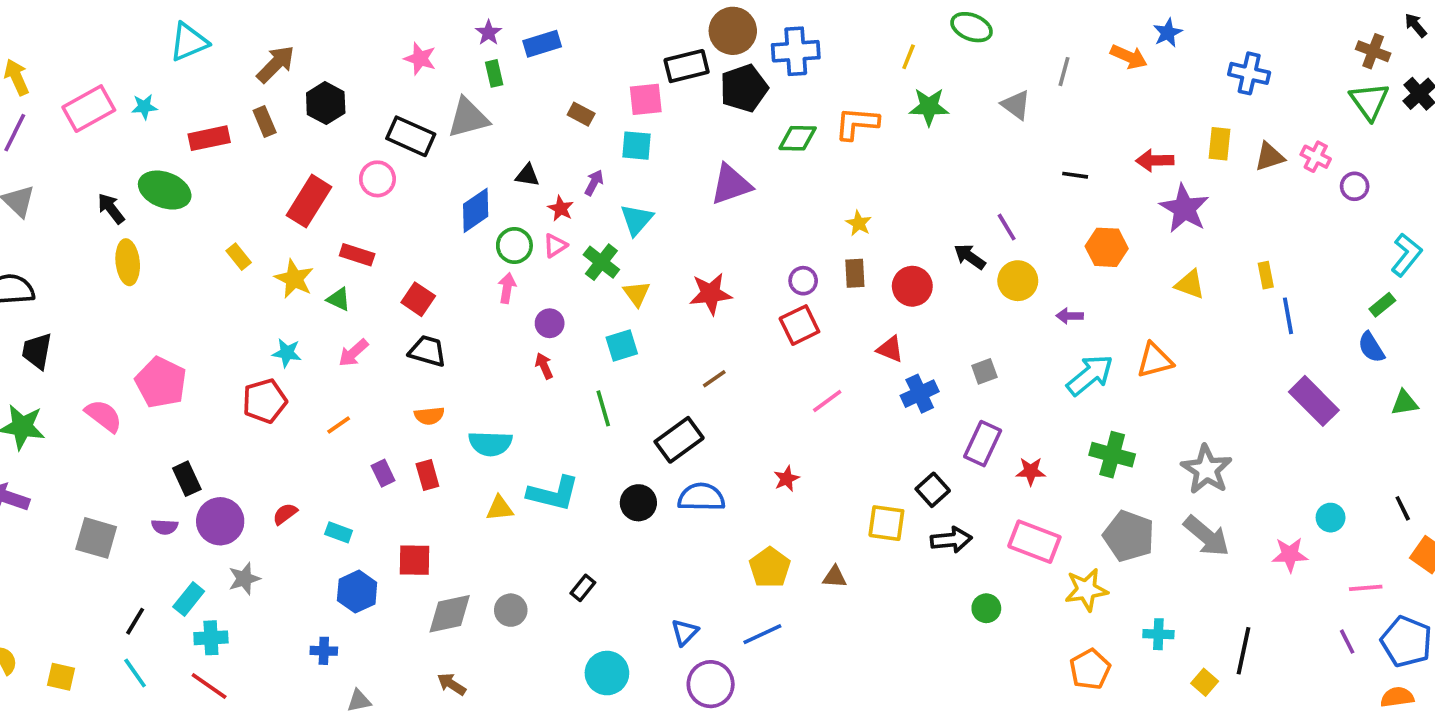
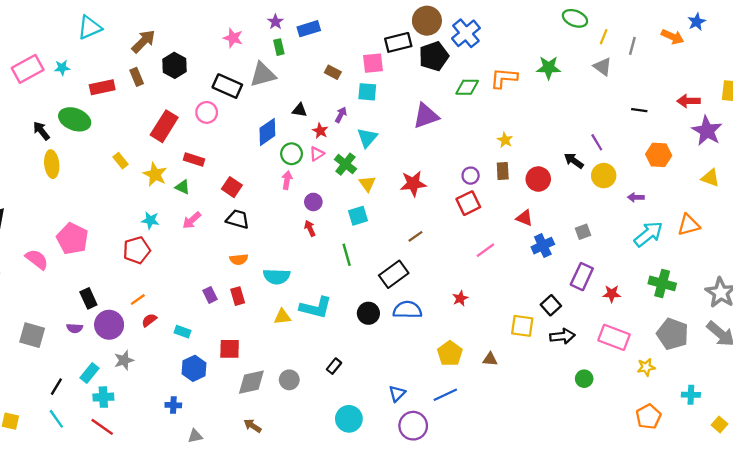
blue cross: (796, 51) -> (466, 33), turned -36
yellow line: (909, 57) -> (604, 37), moved
orange line: (339, 425) -> (138, 299), moved
yellow star: (1086, 590) -> (646, 367), size x0.7

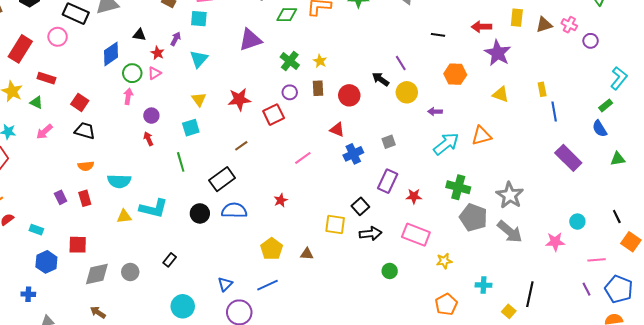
green cross: (345, 164) -> (290, 61), moved
red square: (468, 203) -> (274, 115), moved
gray pentagon: (673, 334) -> (473, 217), moved

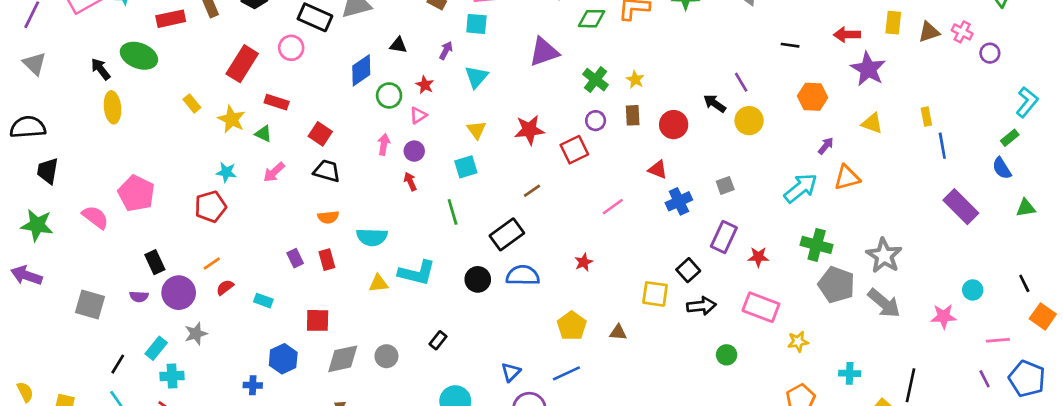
red star: (157, 53) -> (425, 85), moved
pink triangle: (154, 73) -> (418, 115), moved
pink arrow: (128, 96) -> (384, 144), moved
purple arrow: (435, 111) -> (826, 146), moved, turned 128
blue hexagon: (46, 262) -> (283, 359), moved

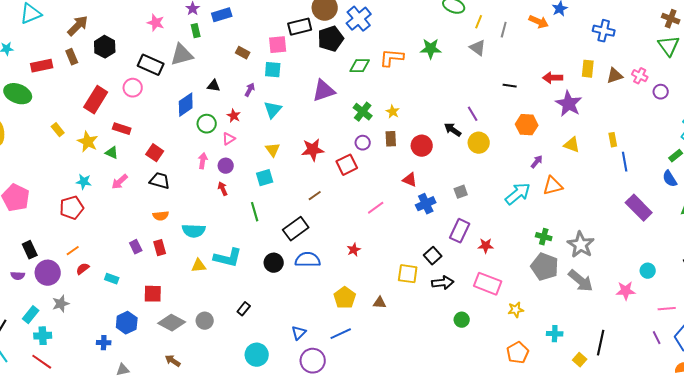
green cross: (817, 245) -> (544, 237), moved, size x0.7
gray diamond: (343, 359) -> (172, 323), turned 40

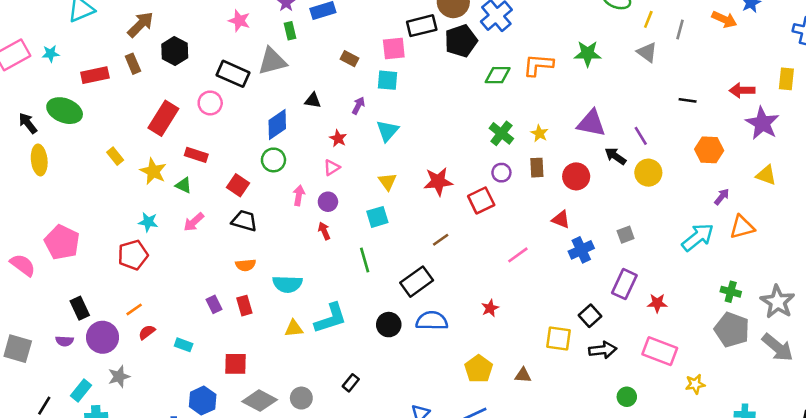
purple triangle: (324, 91) -> (591, 123), moved, turned 30
green circle: (207, 124) -> (273, 160), moved
cyan L-shape: (228, 258) -> (330, 318), turned -32

